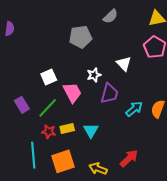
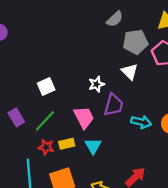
gray pentagon: (81, 37) -> (135, 42), moved
pink trapezoid: (72, 92) -> (84, 117), moved
cyan arrow: (134, 109) -> (141, 122), turned 54

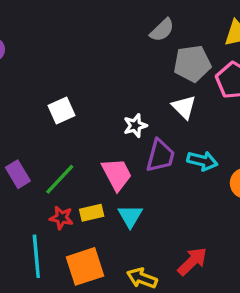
white square: (46, 87) -> (61, 110), moved
cyan arrow: (141, 122) -> (202, 161), moved

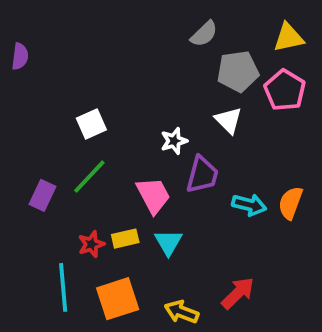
cyan arrow: (202, 161) -> (249, 205), moved
purple rectangle: (18, 174) -> (42, 195), turned 56
green line: (60, 179) -> (89, 177), moved
red star: (61, 218) -> (91, 244), turned -30

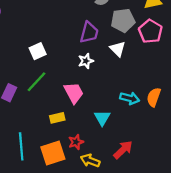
purple trapezoid: (202, 175) -> (89, 32), moved
cyan triangle: (168, 242) -> (102, 118), moved
red star: (91, 244) -> (76, 142), moved

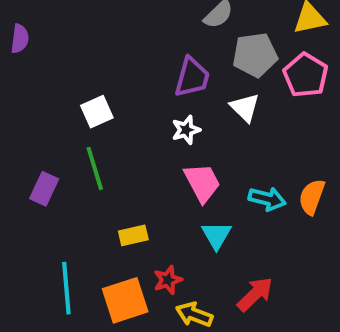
green line: (36, 82) -> (95, 168), turned -60
pink trapezoid: (74, 93) -> (202, 183), moved

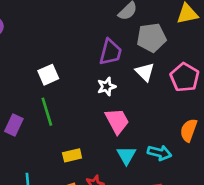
pink pentagon: (306, 75) -> (185, 77), moved
cyan arrow: (267, 199) -> (159, 153), moved

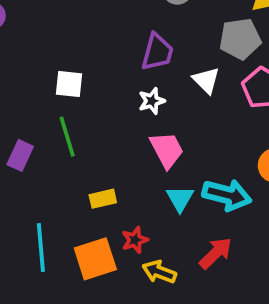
gray pentagon: (152, 38) -> (240, 39), moved
white square: (48, 75) -> (69, 84), turned 30
cyan arrow: (159, 153) -> (227, 195), size x1.4

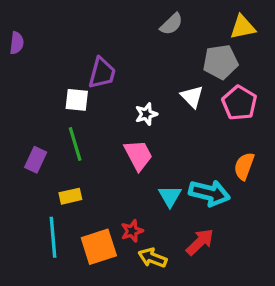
purple trapezoid: (157, 52) -> (102, 73), moved
pink trapezoid: (167, 150) -> (138, 155), moved
yellow rectangle: (103, 199) -> (70, 196), moved

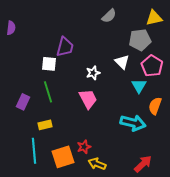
cyan triangle: (170, 196) -> (139, 86), moved
red arrow: (200, 242) -> (143, 164), moved

